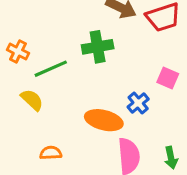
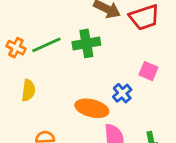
green line: (51, 69) -> (46, 45), moved
yellow semicircle: (32, 100) -> (28, 90), turned 55

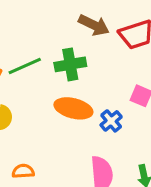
orange ellipse: (92, 108) -> (73, 108), moved

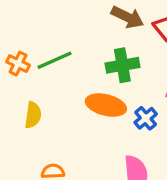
green cross: (70, 64) -> (122, 65), moved

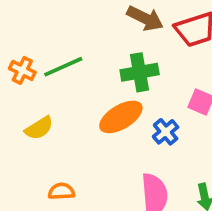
orange ellipse: (106, 105) -> (121, 117), turned -45
yellow semicircle: (33, 115) -> (39, 128), turned 50

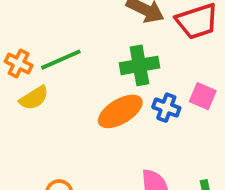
yellow semicircle: (39, 128) -> (34, 98), moved
blue cross: (166, 132) -> (166, 108), moved, turned -30

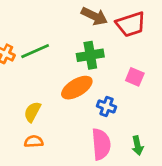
yellow semicircle: (34, 98) -> (32, 112), moved, turned 150
blue cross: (166, 108) -> (106, 106), moved

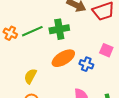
green cross: (90, 55) -> (59, 29), moved
blue cross: (106, 106) -> (86, 64), moved

